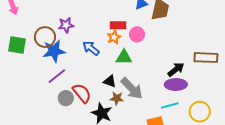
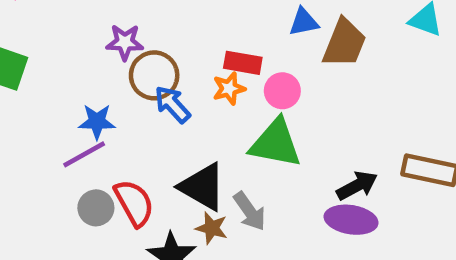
brown circle: (45, 37) -> (154, 75), moved
blue star: (54, 51) -> (97, 122), moved, size x0.7
green triangle: (124, 57) -> (275, 143), moved, size x1.4
black triangle: (110, 81) -> (202, 187), size x1.6
gray arrow: (132, 88) -> (250, 211), size x0.7

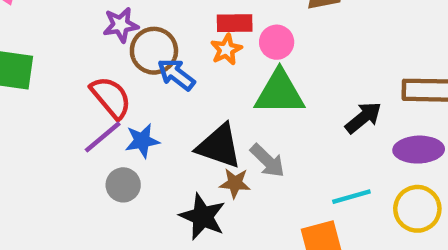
blue star: (97, 122) -> (142, 141), moved
red semicircle: (134, 203) -> (111, 97), moved
purple ellipse: (351, 220) -> (419, 150), moved

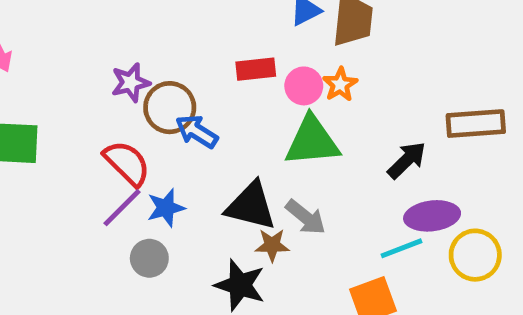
orange star: (226, 50) -> (340, 84), moved
purple ellipse: (419, 150) -> (432, 216), moved

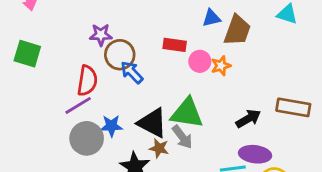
green triangle: (312, 141) -> (187, 113), moved
red semicircle: (127, 163) -> (87, 81), turned 40
blue star: (166, 208) -> (111, 126), moved
gray circle: (149, 258) -> (87, 138), size x1.5

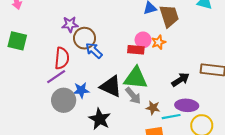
brown trapezoid: (237, 30) -> (169, 16), turned -35
red rectangle: (175, 45) -> (136, 50), moved
brown star: (159, 148) -> (153, 108), moved

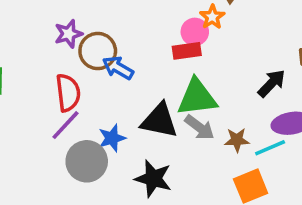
orange star: (159, 42) -> (212, 17), moved

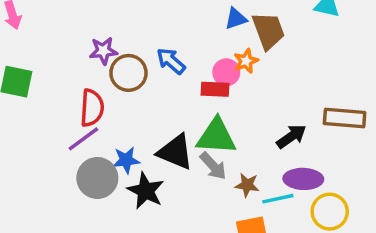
blue arrow: (118, 68) -> (171, 61), moved
black star: (153, 179) -> (146, 191), moved

